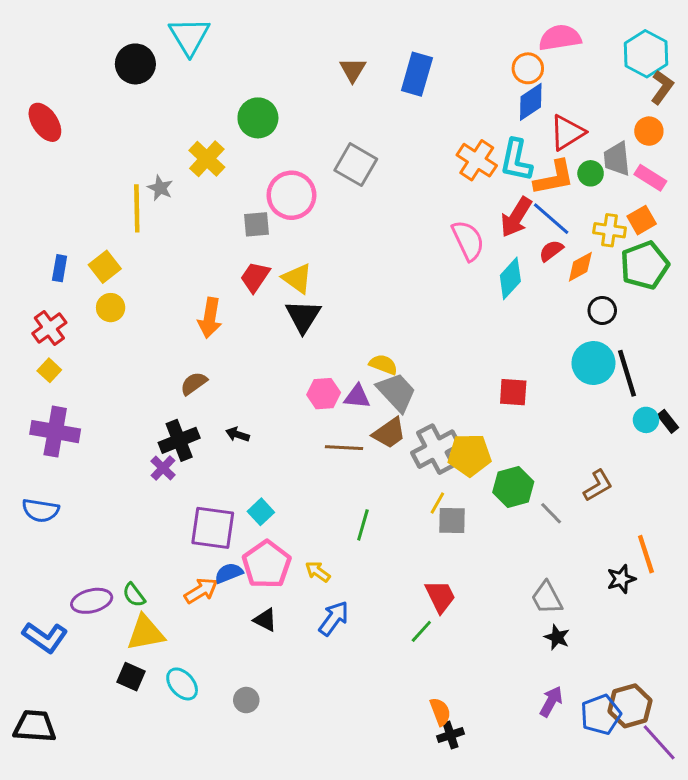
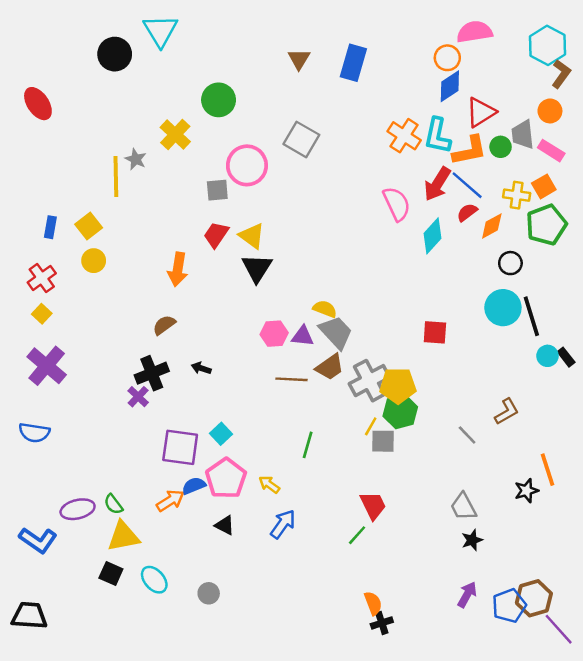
purple cross: (55, 432) -> (47, 366), turned 30
green hexagon: (513, 487) -> (400, 412), moved
black star: (557, 637) -> (472, 540), turned 30

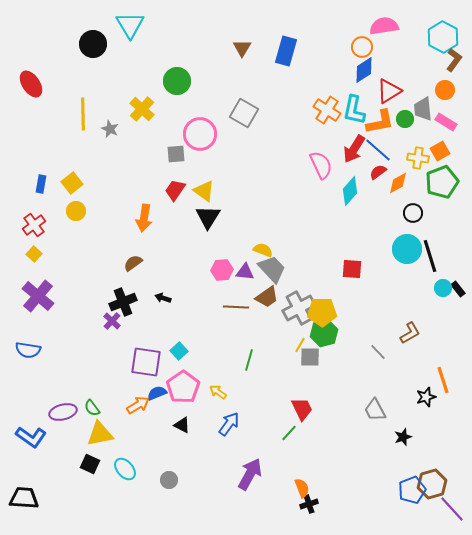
yellow line: (116, 177) -> (83, 114), moved
black star: (472, 540) -> (403, 437), moved
purple arrow: (467, 595) -> (250, 474), moved, size x1.5

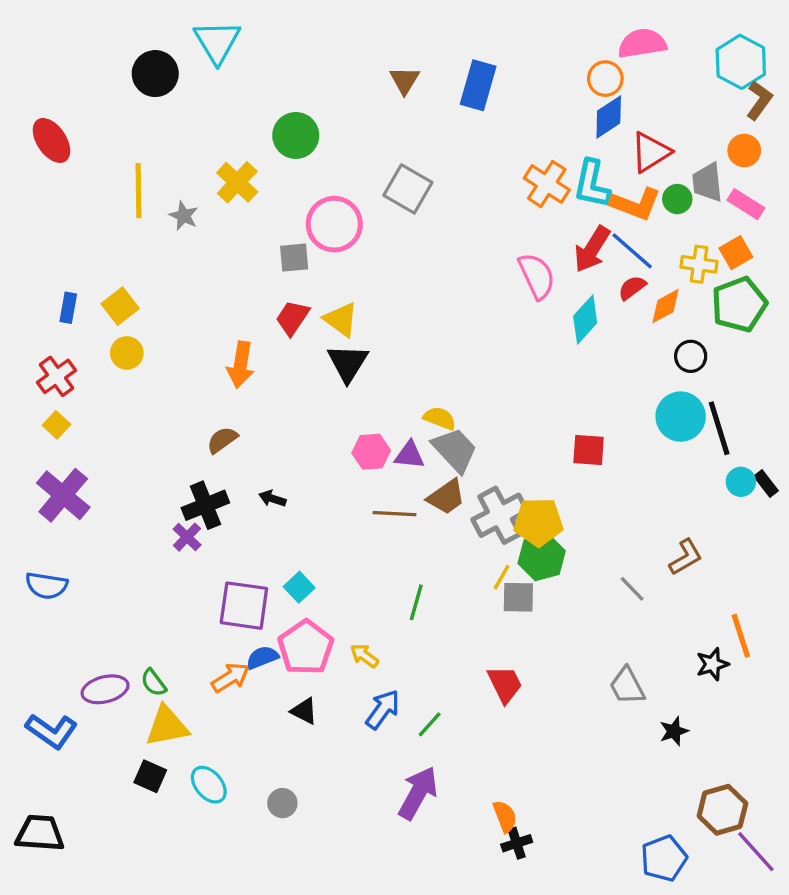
orange L-shape: (380, 122) -> (635, 204), turned 32
green line: (289, 433) -> (430, 724), moved
blue pentagon: (412, 490) -> (664, 858), moved

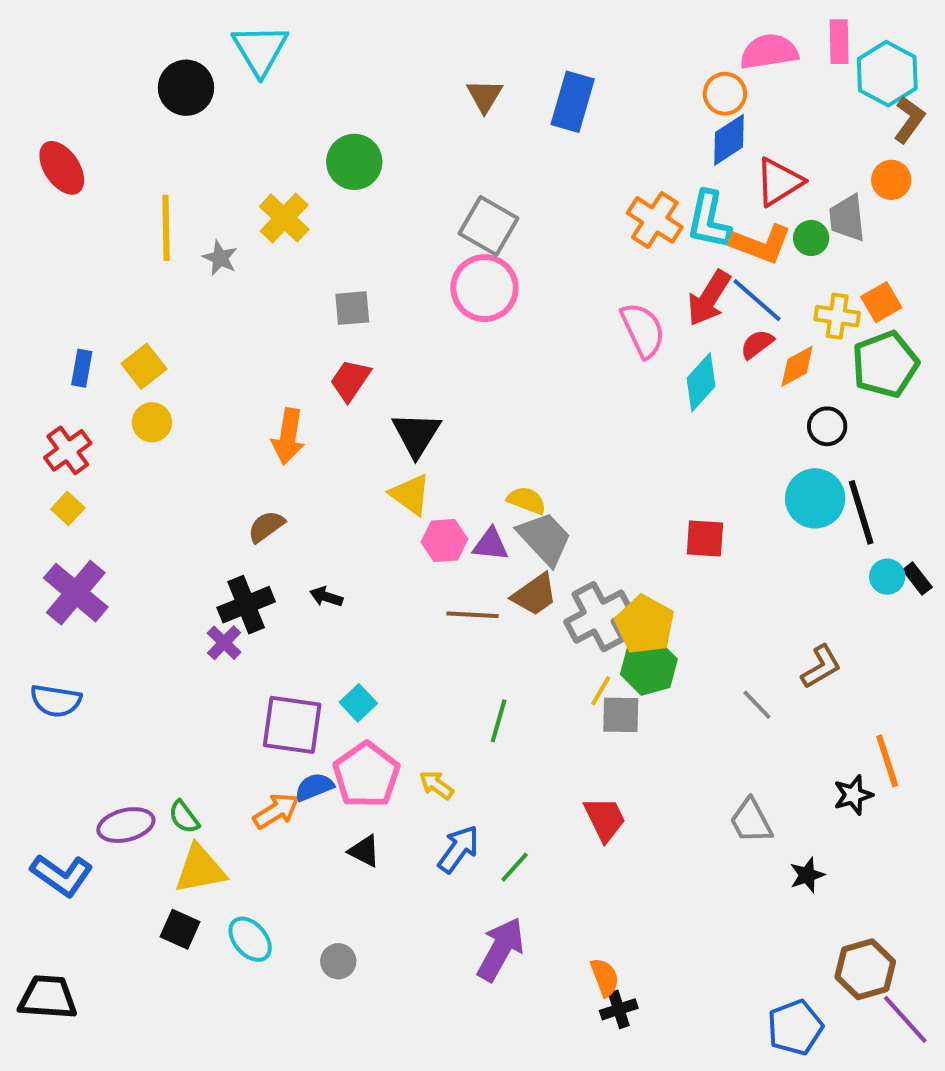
pink rectangle: (746, 204) -> (839, 42), moved, turned 57
pink circle: (334, 224) -> (485, 288), moved
yellow triangle: (341, 320) -> (410, 494), moved
yellow pentagon: (538, 522) -> (645, 625), turned 30

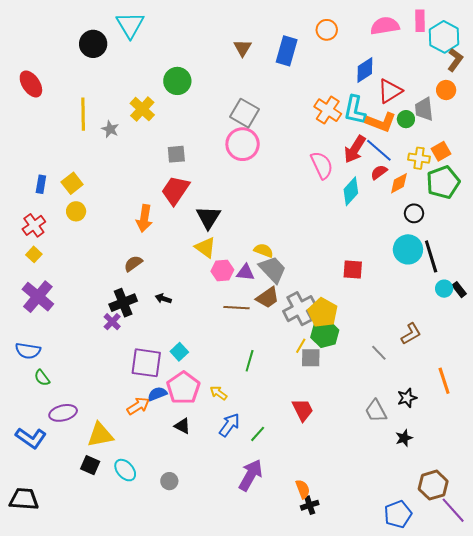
orange circle: (725, 94) -> (327, 30), moved
red trapezoid: (350, 380) -> (175, 190), size x1.4
black star: (853, 795) -> (407, 398), moved
green semicircle: (184, 817) -> (42, 378), moved

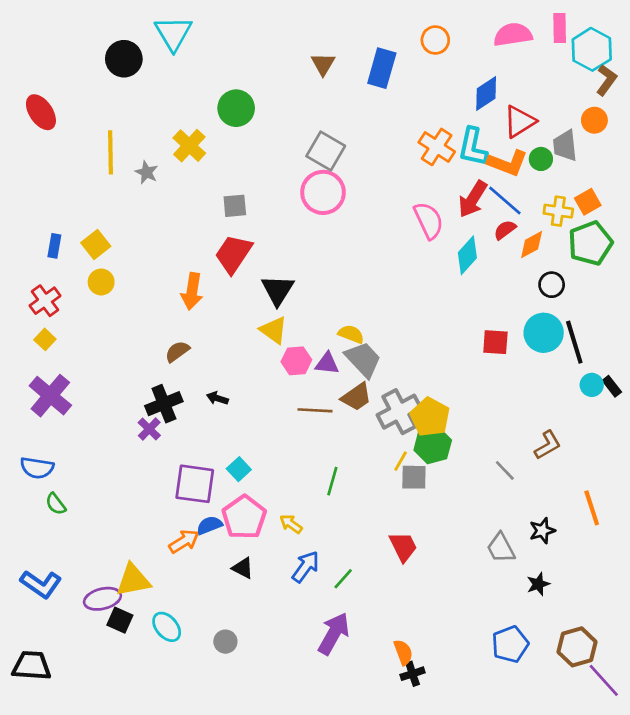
red square: (353, 270) -> (495, 342), moved
purple ellipse: (63, 413) -> (102, 599), moved
blue pentagon: (398, 514) -> (510, 644), moved

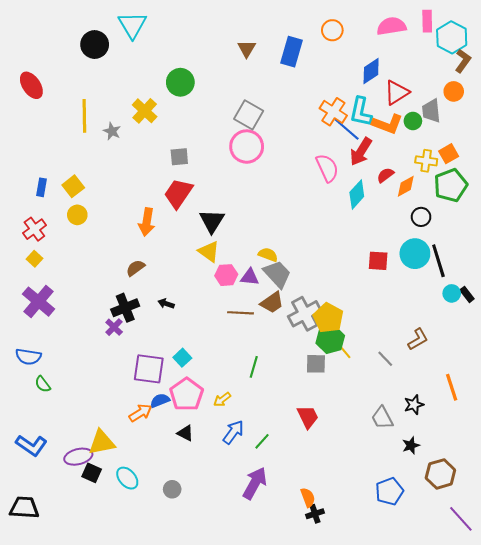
blue line: (505, 200) -> (347, 129), moved
yellow line: (401, 461) -> (345, 352), moved, turned -70
yellow arrow: (291, 524) -> (222, 400), turned -72
brown hexagon: (577, 647) -> (440, 474), moved

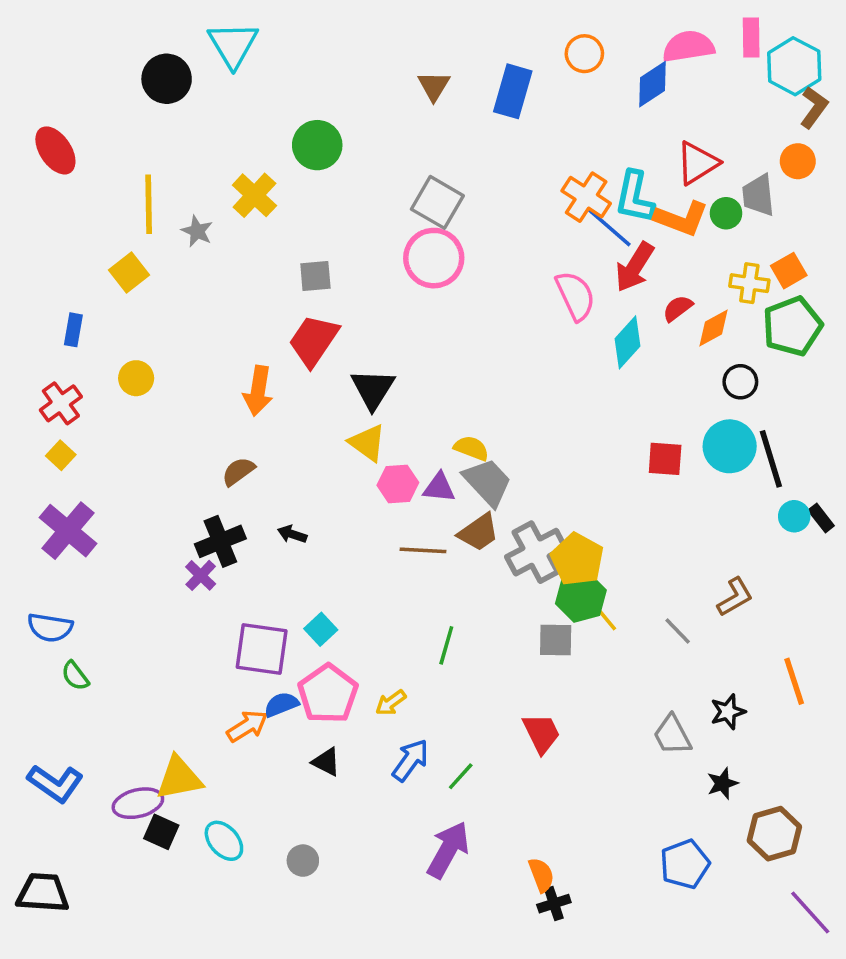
blue diamond: (371, 71) -> (653, 84), moved
yellow square: (73, 186) -> (129, 272), moved

